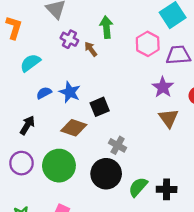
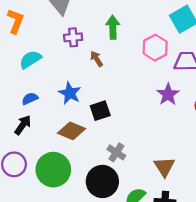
purple cross: (69, 39) -> (73, 37), turned -36
brown arrow: (91, 49) -> (97, 59), moved
blue semicircle: (44, 93) -> (30, 99), moved
brown triangle: (169, 118) -> (164, 167), moved

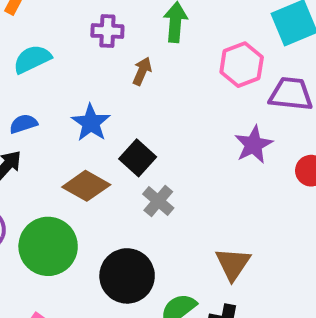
brown arrow: (97, 59) -> (142, 71), turned 49
black square: (100, 111) -> (138, 158), turned -36
gray cross: (116, 152) -> (158, 201), moved

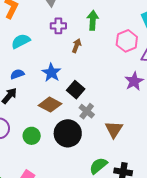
green circle: (48, 246) -> (32, 136), size x0.6
brown triangle: (233, 264) -> (114, 129), moved
black circle: (127, 276) -> (68, 133), moved

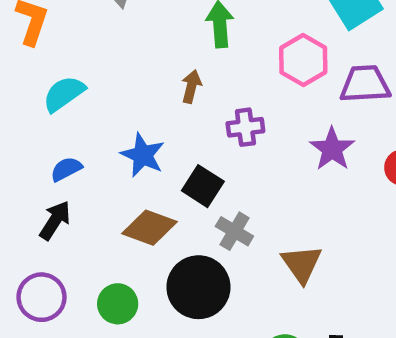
purple cross: (58, 26) -> (245, 127), moved

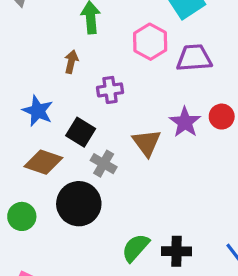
purple star: (332, 149) -> (185, 122), moved
brown triangle: (302, 264) -> (147, 143), moved

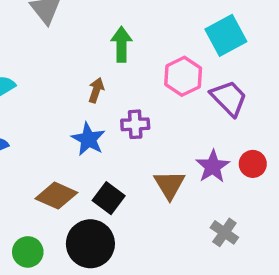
purple trapezoid: (194, 58) -> (229, 98), turned 45
blue star: (38, 111) -> (88, 139), moved
black square: (81, 132) -> (109, 198), moved
gray cross: (104, 164) -> (224, 232), moved

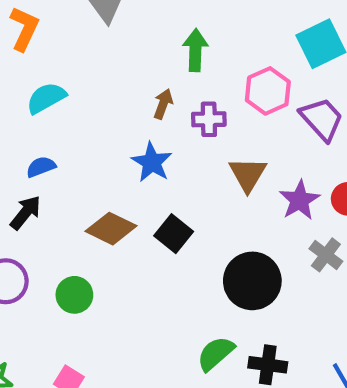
purple cross: (135, 124) -> (209, 119), moved
brown triangle: (169, 185) -> (248, 174), moved
gray cross: (224, 232) -> (326, 255), moved
black circle: (90, 244) -> (252, 281), moved

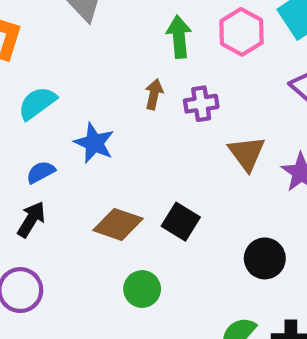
pink hexagon: (268, 91) -> (241, 32), moved
blue star: (152, 162) -> (94, 143), moved
black circle: (252, 281) -> (265, 258), size x0.7
green circle: (74, 295) -> (142, 289), moved

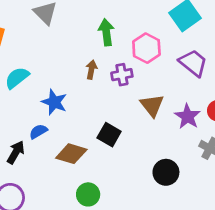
pink hexagon: (241, 32) -> (146, 48), moved
blue semicircle: (41, 172) -> (38, 131), moved
black square: (181, 222) -> (109, 135), moved

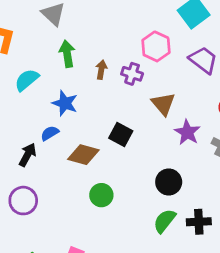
green arrow: (106, 32) -> (67, 54), moved
purple cross: (122, 75) -> (132, 74), turned 30
purple star: (187, 116) -> (187, 132), moved
black circle: (166, 172) -> (169, 182), moved

